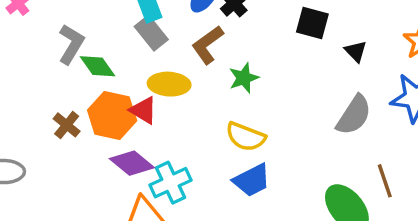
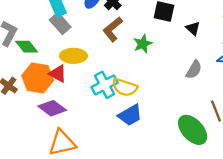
brown L-shape: (208, 45) -> (113, 29), moved
green star: (244, 78) -> (143, 44), moved
gray semicircle: (354, 115) -> (194, 70), size x0.7
cyan cross: (170, 183) -> (105, 85), moved

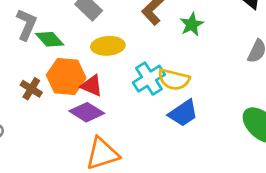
red triangle: (58, 74) -> (92, 86), moved

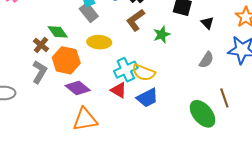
gray L-shape: (26, 24) -> (40, 72), moved
red triangle: (92, 86) -> (119, 90), moved
brown cross: (31, 89) -> (41, 45), moved

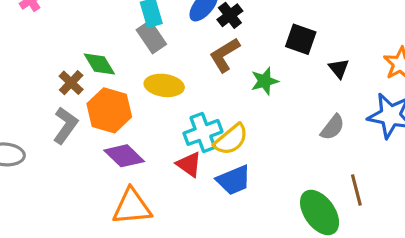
yellow semicircle: (144, 73) -> (231, 139), turned -65

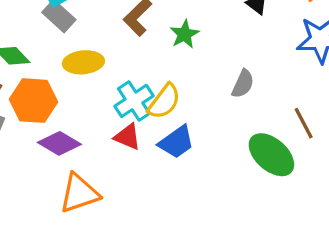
gray semicircle: (333, 127) -> (243, 84), moved

